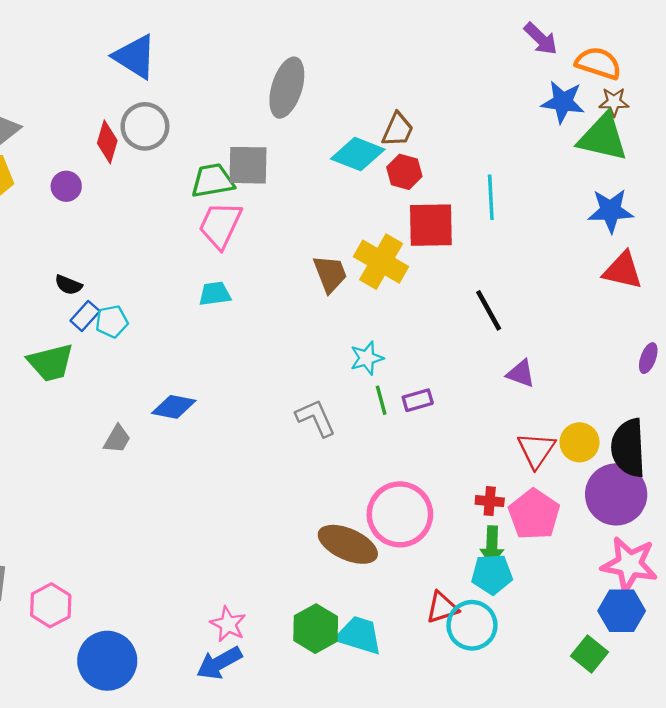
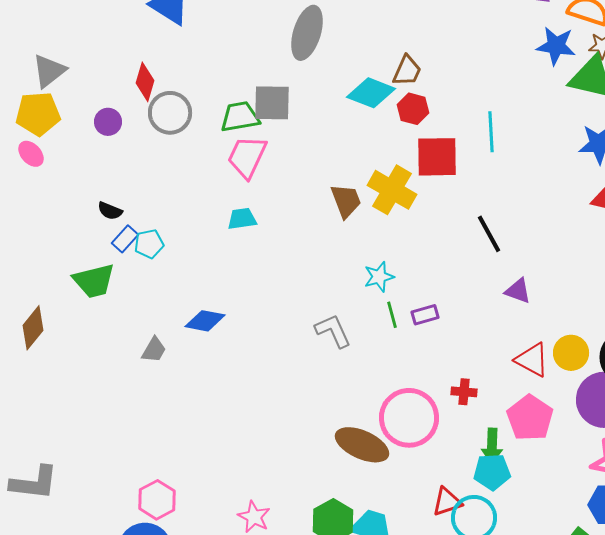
gray circle: (145, 126) -> (170, 113), moved
red triangle: (536, 450) -> (532, 360), turned -36
red cross: (490, 501) -> (464, 392), moved
pink hexagon: (51, 605) -> (157, 500), moved

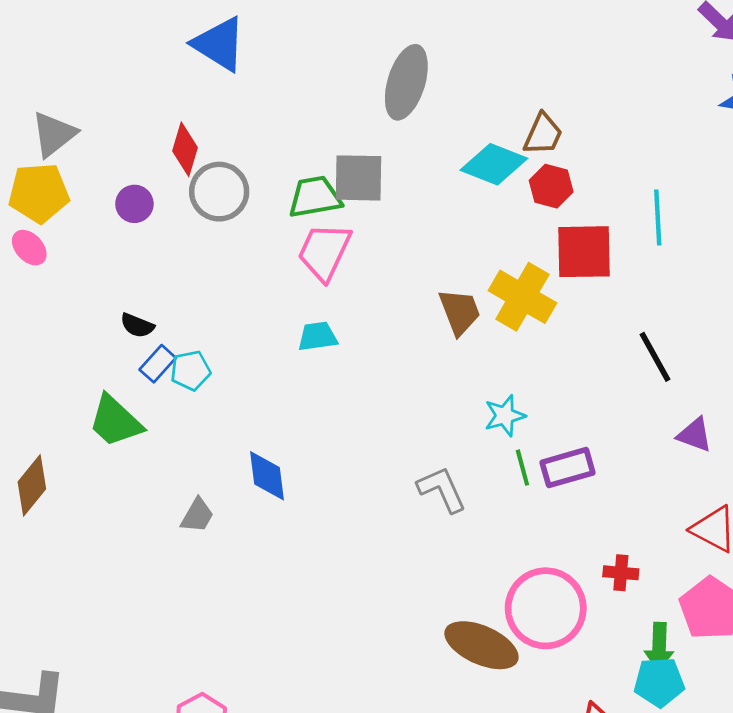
green trapezoid: (94, 281) -> (115, 421), turned 57
purple rectangle: (425, 315) -> (568, 468), size x1.4
blue diamond: (205, 321) -> (267, 476), turned 72

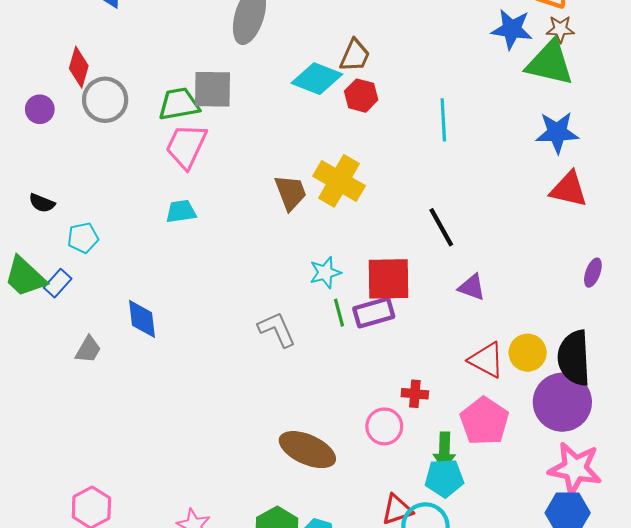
red square: (584, 252) -> (389, 279), moved
blue rectangle: (158, 364) -> (58, 283), moved
pink circle: (546, 608) -> (384, 426), moved, size x0.6

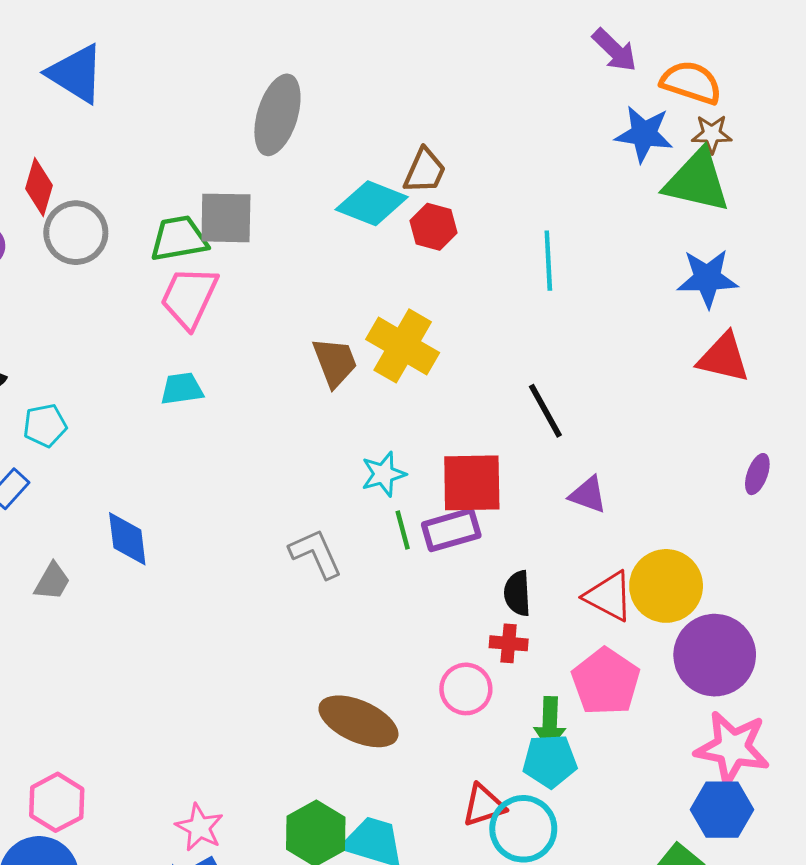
yellow circle: (528, 353) -> (666, 586), size x1.4
black semicircle: (574, 358) -> (517, 593), moved, size x0.6

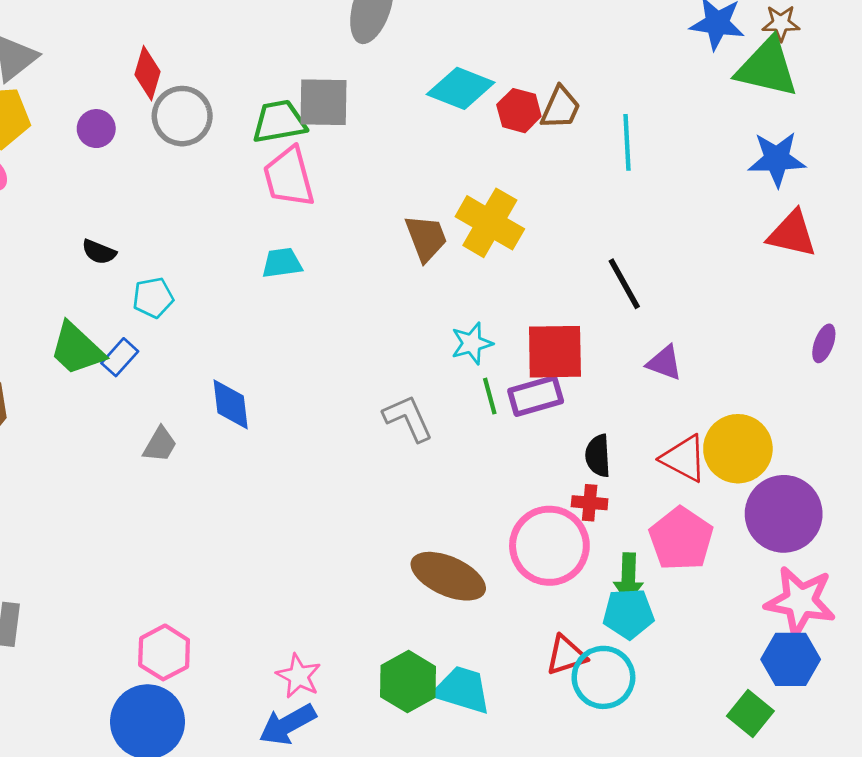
brown trapezoid: (425, 171) -> (561, 108), moved
pink trapezoid: (189, 297) -> (289, 177), turned -40
pink circle: (466, 689) -> (549, 546), size x1.6

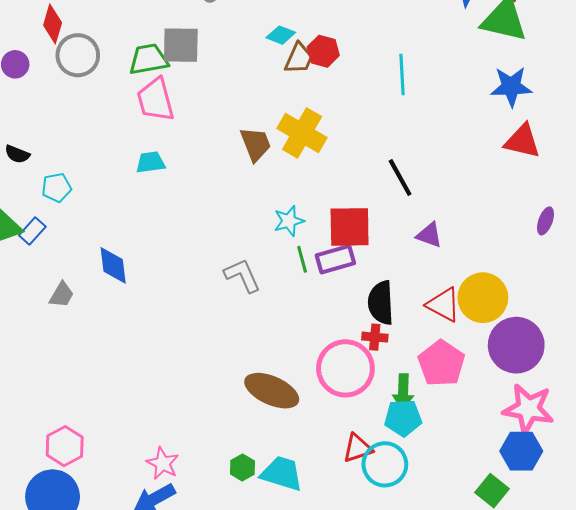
cyan diamond: (461, 88) -> (281, 35), size x0.6
brown trapezoid: (561, 108) -> (299, 58), moved
black semicircle: (598, 456) -> (381, 303), size x1.4
green hexagon: (408, 682) -> (242, 467), size x0.6

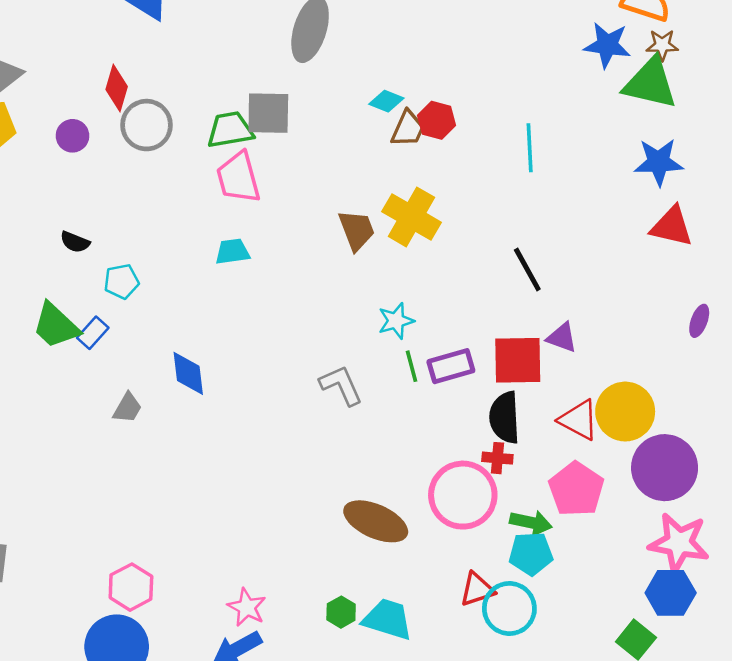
red square: (350, 227) -> (518, 360), moved
green arrow: (403, 392) -> (531, 523), turned -80

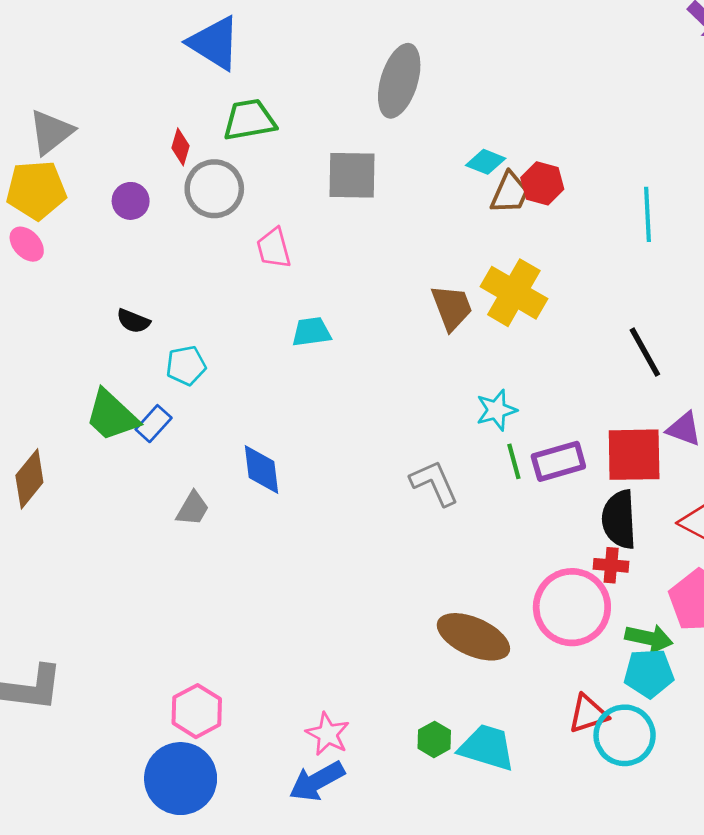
red diamond: (117, 88) -> (181, 147), size x0.7
green trapezoid: (230, 130) -> (249, 120), moved
pink trapezoid: (238, 178) -> (274, 248), moved, size x0.7

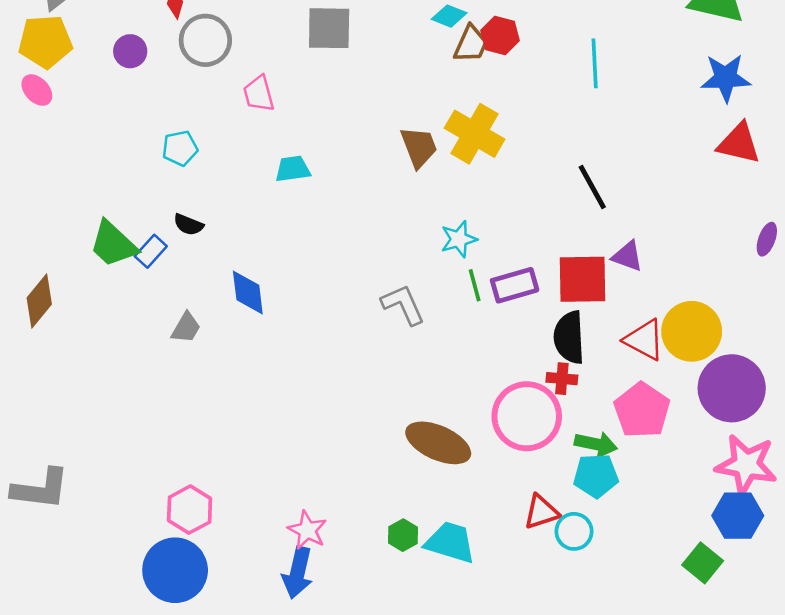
black semicircle: (133, 321) -> (188, 225), moved
cyan pentagon: (186, 366) -> (180, 148), moved
cyan circle: (625, 735) -> (574, 531), size x0.7
blue arrow: (317, 781) -> (298, 573), turned -48

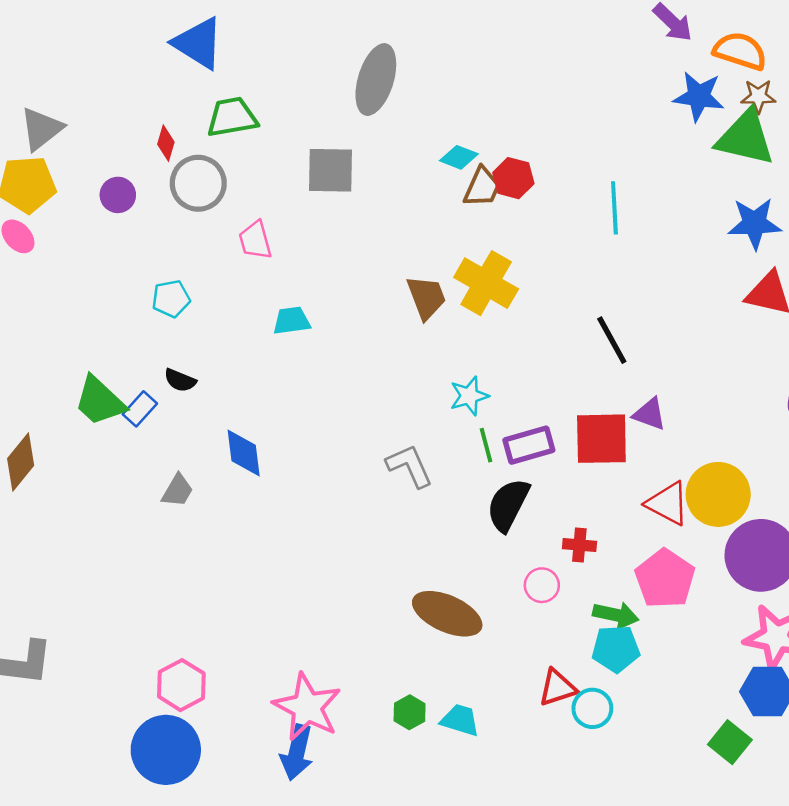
black semicircle: (569, 337) -> (508, 505), moved, turned 30
pink circle: (527, 416) -> (542, 585), size x0.5
pink star: (307, 530) -> (307, 707), size x1.6
cyan trapezoid: (450, 542) -> (460, 720), size x0.7

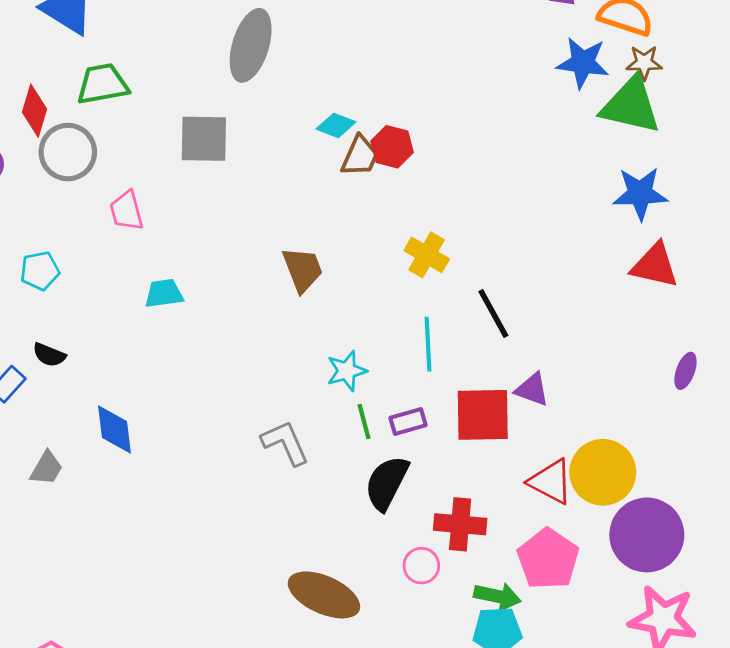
red diamond: (166, 143) -> (35, 111), size x1.4
cyan line: (614, 208) -> (428, 344), moved
yellow cross: (486, 283) -> (427, 255), moved, size x0.7
purple rectangle: (529, 445) -> (408, 422), size x0.7
red cross: (579, 545) -> (460, 524), size x1.5

